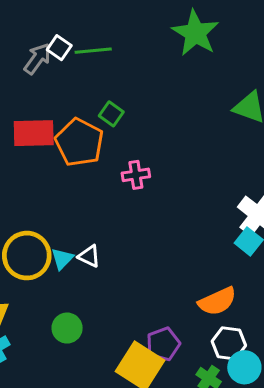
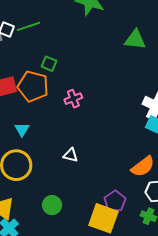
white triangle: (89, 256) -> (71, 155), moved
cyan triangle: (62, 259) -> (22, 129), moved

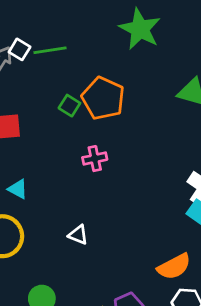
orange pentagon: (33, 86) -> (103, 98), moved
cyan triangle: (22, 129) -> (18, 189), turned -42

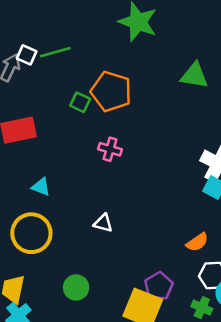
pink cross: (95, 159) -> (110, 149), turned 35
orange semicircle: (174, 267) -> (197, 242), size x0.7

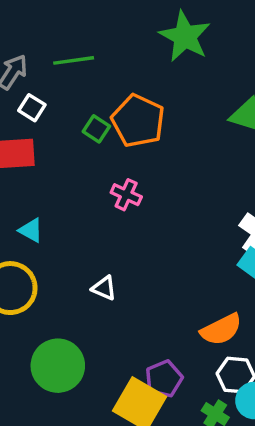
white square: (27, 55) -> (32, 108), moved
orange semicircle: (197, 242) -> (221, 329), size x1.4
green circle: (76, 287) -> (58, 366), size x1.6

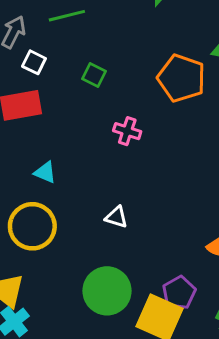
orange pentagon: (138, 121) -> (181, 78), moved
green circle: (58, 366) -> (107, 291), moved

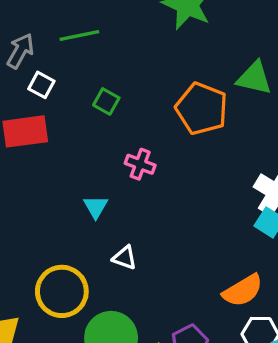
cyan triangle: (45, 172) -> (96, 207), moved, turned 35
yellow circle: (32, 226) -> (62, 291), moved

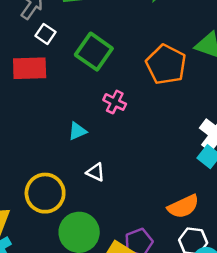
green square: (106, 101) -> (94, 52), size x1.8
cyan triangle: (96, 207) -> (77, 131), turned 30

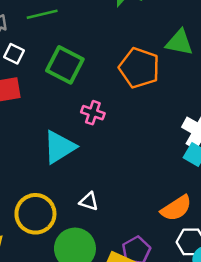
cyan triangle: (77, 131) -> (59, 147), size x1.8
white triangle: (96, 172) -> (89, 201), moved

